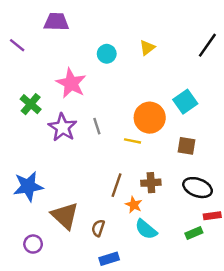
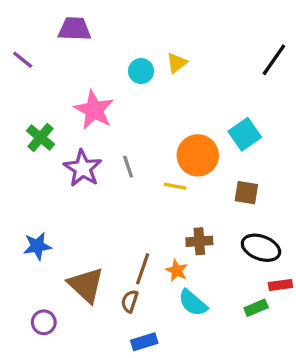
yellow triangle: (147, 48) -> (177, 63), moved
brown line: (117, 185) -> (143, 269), moved
blue star: (28, 186) -> (37, 246), size x0.7

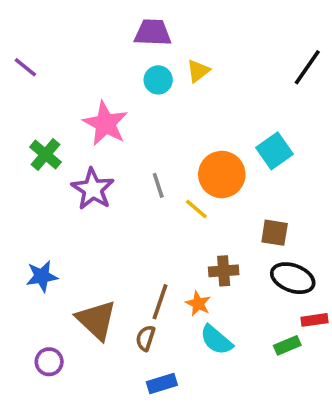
purple trapezoid: (75, 29) -> (153, 33), moved
gray line: (128, 167) -> (158, 185), moved
yellow line: (175, 186) -> (196, 209), turned 30
brown square: (246, 193) -> (275, 233), moved

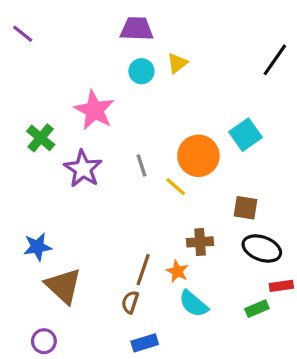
purple line: (25, 67) -> (23, 34), moved
brown triangle: (96, 320) -> (63, 286), moved
purple circle: (49, 362) -> (44, 341), moved

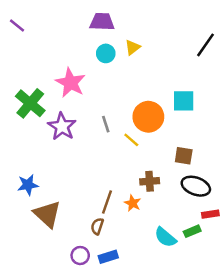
cyan square: (246, 135) -> (184, 101), turned 35
green cross: (41, 138) -> (30, 103), size x1.4
cyan semicircle: (194, 304) -> (165, 237), moved
purple circle: (44, 341) -> (80, 256), moved

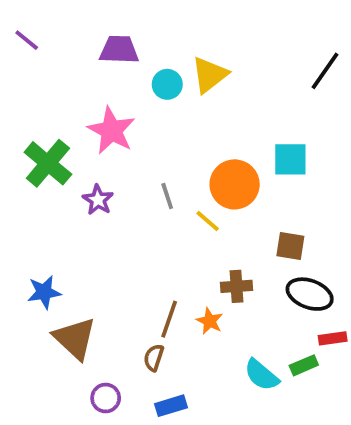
purple trapezoid: (102, 22) -> (119, 50), moved
yellow triangle: (133, 47) -> (210, 75), size x1.5
purple star: (62, 126) -> (98, 200), size x0.7
purple circle: (80, 256) -> (106, 398), moved

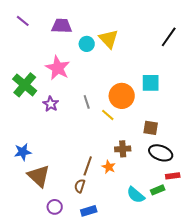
purple line: (27, 40) -> (23, 21), moved
yellow triangle: (210, 75) -> (109, 39), turned -35

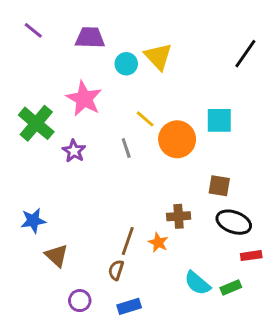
yellow line: (108, 115) -> (145, 119), moved
brown triangle: (39, 176) -> (57, 256), size x0.7
green rectangle: (158, 190) -> (231, 287), moved

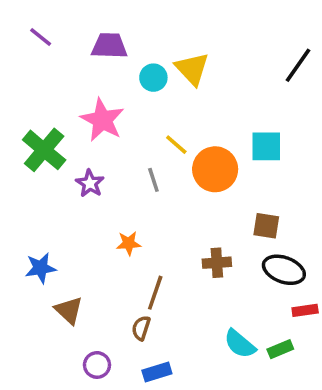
orange star: (158, 242) -> (129, 243), moved, turned -30

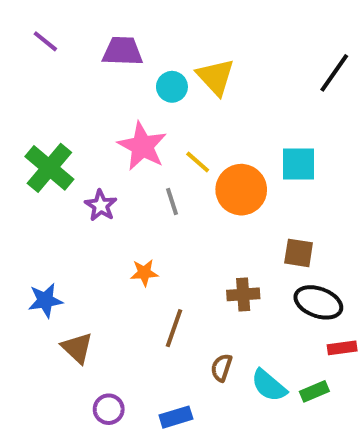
pink star: (102, 120) -> (142, 146), moved
brown semicircle: (141, 328) -> (221, 368), moved

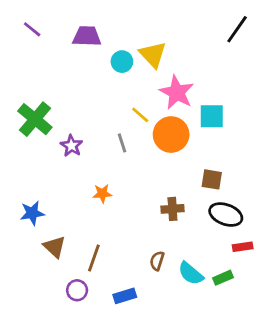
black line: (334, 73) -> (237, 29), moved
pink star: (142, 146) -> (177, 92), moved
brown line: (174, 328) -> (94, 258), moved

